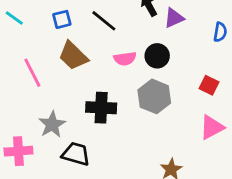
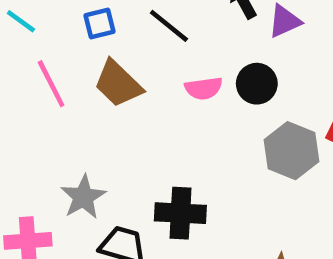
pink line: (32, 73) -> (51, 84), moved
gray hexagon: (154, 96) -> (291, 151), moved
black cross: (101, 108) -> (180, 213), moved

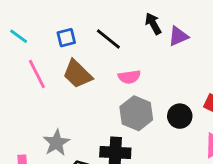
black circle: (257, 84) -> (180, 116), moved
gray hexagon: (291, 151) -> (136, 113), moved

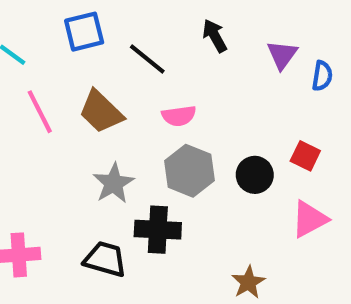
purple triangle: (178, 36) -> (282, 55), moved, turned -30
blue square: (66, 38) -> (84, 32), moved, size x1.4
gray star: (56, 143) -> (114, 183), moved

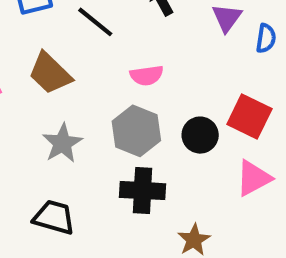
pink semicircle: (179, 116) -> (147, 75), moved
red square: (305, 156) -> (249, 117), size x1.5
black cross: (158, 230) -> (143, 191), moved

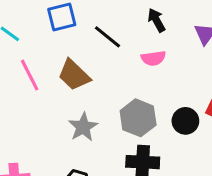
pink semicircle: (147, 75) -> (153, 58), moved

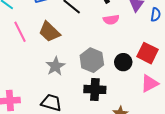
pink semicircle: (153, 58) -> (111, 20), moved

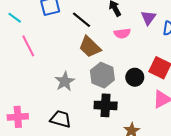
brown trapezoid: (49, 32) -> (90, 47), moved

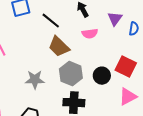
gray star: (65, 81) -> (35, 80), turned 30

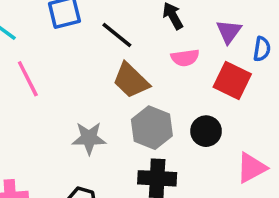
red square: (126, 67) -> (232, 80), moved

